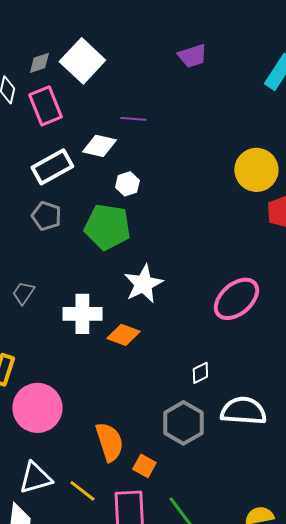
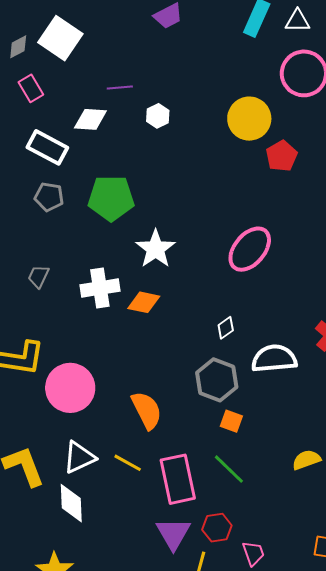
pink rectangle: (45, 106) -> (31, 88), size x0.7
white rectangle: (52, 167) -> (47, 147), turned 66
white hexagon: (127, 184) -> (158, 116), moved
orange square: (144, 466) -> (231, 421), moved

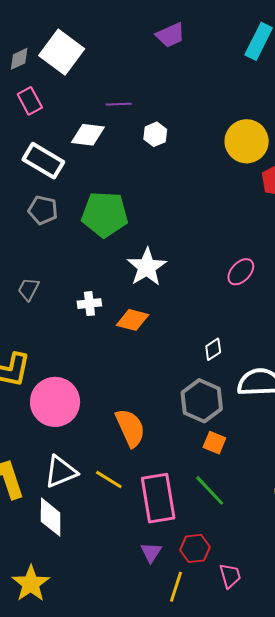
pink ellipse: (250, 249) -> (241, 272), size x0.6
white cross: (100, 288) -> (89, 304), size x0.6
purple triangle: (173, 534) -> (151, 552), size x0.6

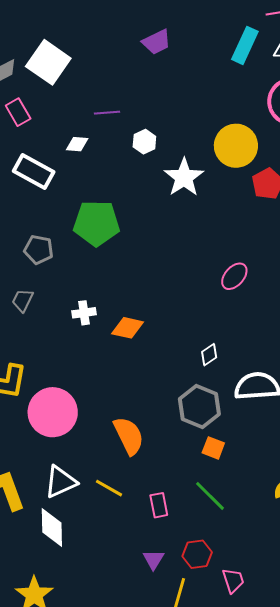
white diamond: (88, 135) -> (77, 144), size x0.7
gray pentagon: (43, 210) -> (39, 250), moved
white star: (147, 267) -> (184, 177), moved
pink rectangle: (158, 498) -> (159, 505), size x0.5

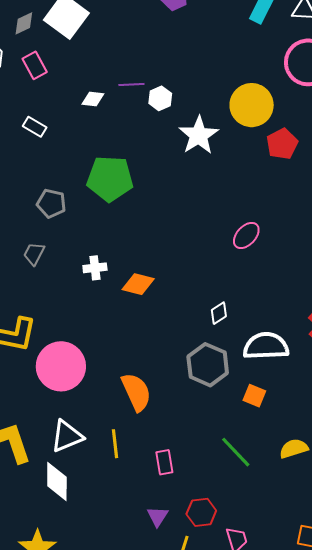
purple line: (107, 113) -> (131, 85), moved
white rectangle: (34, 172) -> (35, 127), moved, size x0.6
orange square: (213, 448) -> (254, 396), moved
yellow line: (109, 488) -> (115, 444), turned 52
green line: (210, 496) -> (236, 452), moved

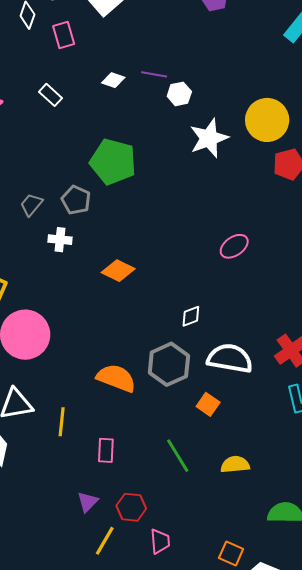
gray pentagon: (51, 203) -> (76, 200), moved
gray trapezoid: (34, 254) -> (31, 205), moved
white cross: (95, 268) -> (60, 240), moved
orange semicircle: (136, 392) -> (116, 378), moved, turned -57

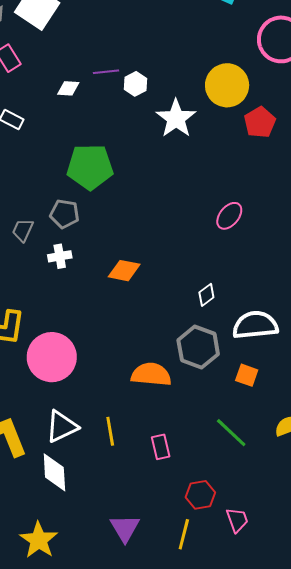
purple triangle: (88, 502) -> (125, 528), moved, size x1.4

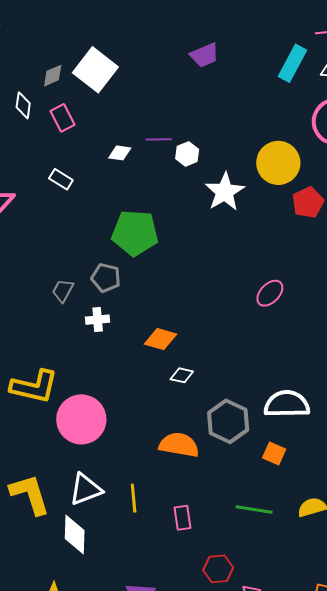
white diamond: (206, 295) -> (182, 375), moved, turned 45
green line: (231, 433) -> (254, 509), turned -39

